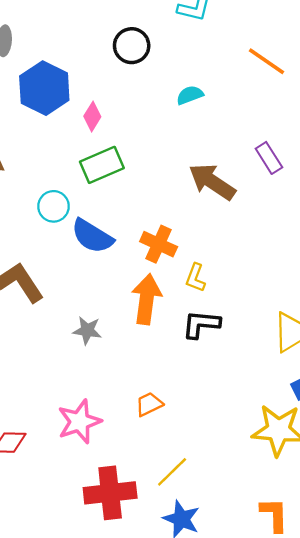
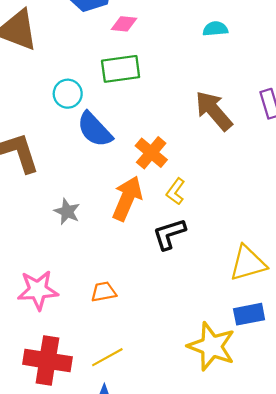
pink diamond: (92, 117) -> (124, 24), turned 48
black L-shape: (201, 324) -> (169, 234), turned -39

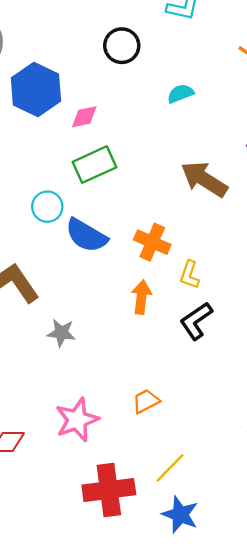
orange arrow: (127, 198) -> (141, 297), size x0.7
gray star: (67, 212) -> (61, 333), moved

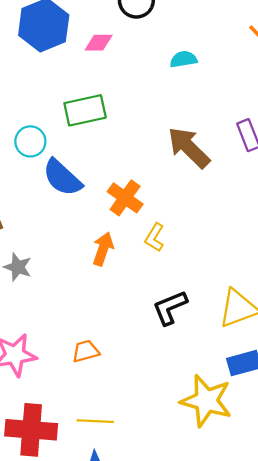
pink diamond: (84, 117) -> (99, 43), moved
black L-shape: (196, 321) -> (170, 308), moved
yellow line: (170, 468) -> (95, 421), turned 36

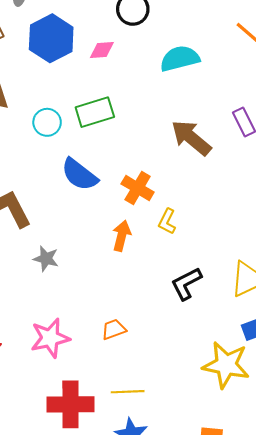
cyan semicircle: (183, 59) -> (180, 59), size x1.6
cyan circle: (30, 141) -> (47, 122), moved

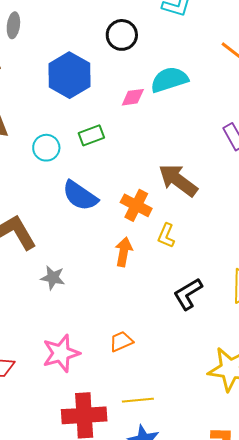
blue hexagon: (51, 38) -> (69, 75), moved
pink diamond: (102, 50) -> (133, 97), moved
green rectangle: (95, 112) -> (91, 135), size x0.7
brown arrow: (191, 138) -> (178, 180), moved

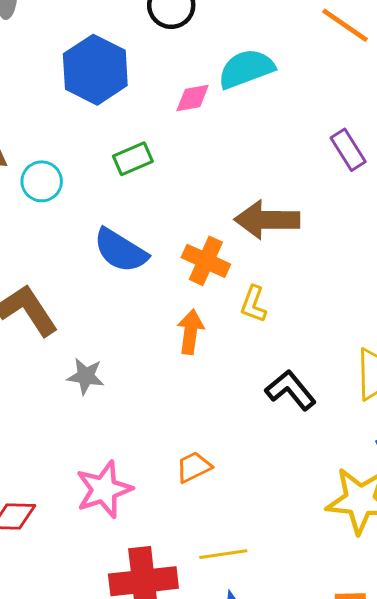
cyan circle: (46, 148) -> (42, 181), moved
brown arrow: (178, 180) -> (267, 220), turned -33
black L-shape: (188, 294) -> (291, 390), turned 84

